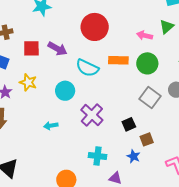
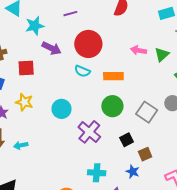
green triangle: (167, 27) -> (162, 55), moved
purple arrow: (57, 49) -> (51, 48), moved
green circle: (147, 63) -> (112, 106), moved
cyan semicircle: (87, 68) -> (82, 71), moved, size x0.7
cyan arrow: (51, 126) -> (21, 145), moved

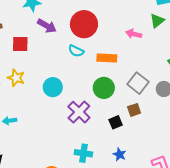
green triangle: (162, 55) -> (157, 21), moved
gray square: (147, 112) -> (138, 83), moved
brown square: (145, 154) -> (134, 110), moved

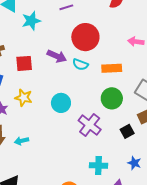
purple arrow: (47, 26) -> (57, 56), moved

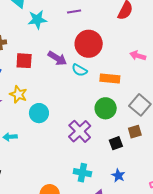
cyan circle: (61, 103) -> (39, 113), moved

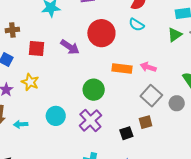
pink arrow: (138, 56) -> (148, 67), moved
cyan semicircle: (79, 70) -> (137, 25), moved
green circle: (106, 108) -> (94, 90), moved
cyan circle: (39, 113) -> (56, 116), moved

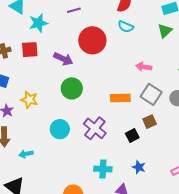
red square: (37, 49) -> (30, 50), moved
orange rectangle: (122, 68) -> (120, 98), moved
green circle: (94, 90) -> (72, 88), moved
cyan arrow: (21, 124) -> (26, 154), moved

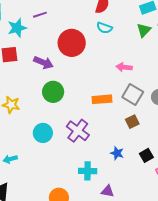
purple line: (74, 10) -> (40, 15), moved
black square: (132, 135) -> (146, 155), moved
blue star: (139, 167) -> (117, 153), moved

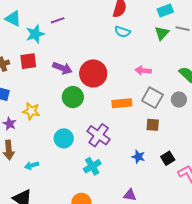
red circle: (72, 43) -> (93, 73), moved
brown square: (132, 122) -> (153, 125), turned 32
cyan cross: (88, 171) -> (92, 166), moved, turned -30

